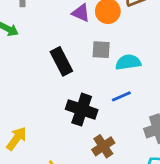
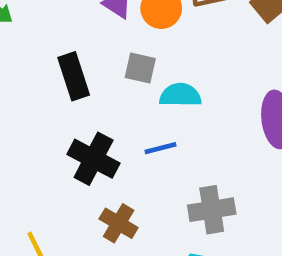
brown cross: (103, 146) -> (119, 223), turned -35

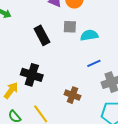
blue line: (161, 148) -> (94, 63), moved
black cross: (94, 159) -> (32, 75), moved

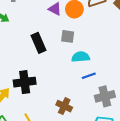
cyan semicircle: (89, 35) -> (81, 57), moved
black cross: (32, 75) -> (25, 82), turned -30

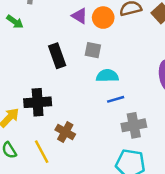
brown cross: (64, 106) -> (65, 132), moved

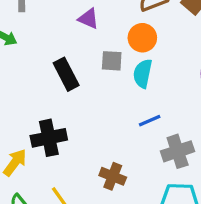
orange circle: (103, 18) -> (142, 38), moved
cyan semicircle: (107, 76) -> (143, 74), moved, turned -70
brown cross: (65, 132) -> (113, 176), moved

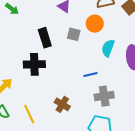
cyan semicircle: (143, 74) -> (108, 48), moved
black cross: (49, 138) -> (34, 64), moved

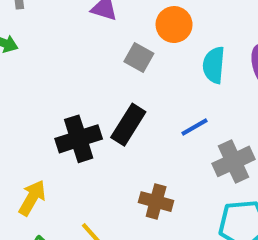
gray square: (74, 34) -> (139, 58), turned 32
black rectangle: (45, 38) -> (128, 125), moved, turned 66

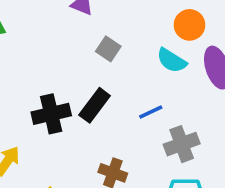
orange circle: (174, 25) -> (189, 25), moved
cyan semicircle: (214, 65) -> (172, 61), turned -68

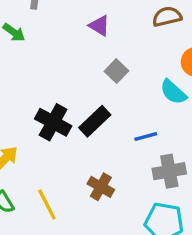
black cross: (51, 114) -> (53, 122), turned 32

